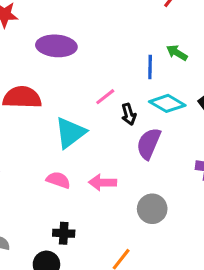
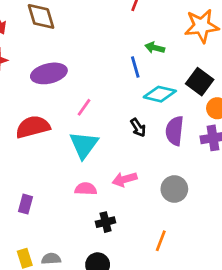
pink line: (105, 97) -> (84, 107), moved
black arrow: (129, 114) -> (138, 128), moved
purple semicircle: (149, 144) -> (175, 131), moved
black cross: (64, 233) -> (106, 222), moved

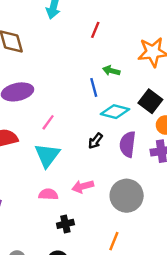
black arrow: (138, 128) -> (95, 141), turned 70
gray circle: (174, 189) -> (127, 196), size x1.4

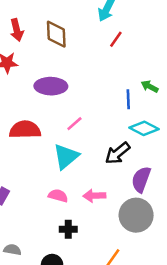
red line: (95, 30) -> (116, 39), moved
black arrow: (95, 141) -> (118, 153), size x1.5
purple semicircle: (128, 144) -> (141, 179), moved

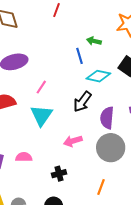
pink semicircle: (58, 196) -> (24, 157), moved

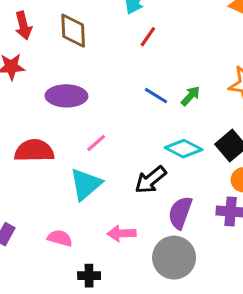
green arrow: (94, 41) -> (190, 96), turned 104
blue line: (79, 56) -> (156, 96), moved, turned -56
pink semicircle: (24, 157) -> (60, 238), moved

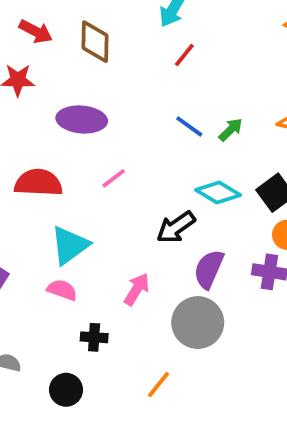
red arrow: (23, 26) -> (36, 31), turned -52
cyan triangle: (86, 184) -> (70, 245), moved
pink arrow: (122, 233) -> (137, 289), turned 120

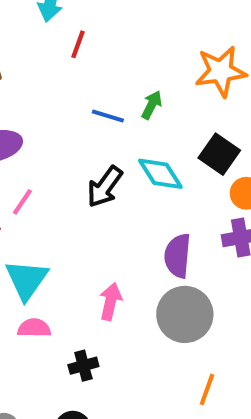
pink line: (114, 178) -> (22, 202), moved
cyan diamond: (218, 192) -> (160, 174), turned 45
black arrow: (176, 227) -> (105, 187), moved
orange line: (159, 385) -> (207, 389), moved

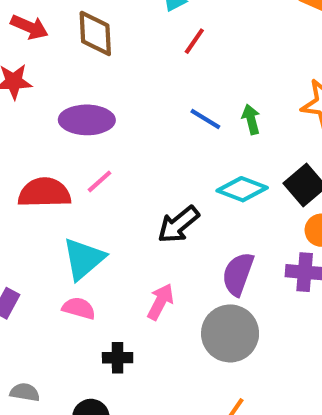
green arrow: (152, 105) -> (251, 119), turned -56
cyan diamond: (160, 174) -> (242, 189), turned -51
black arrow: (105, 187) -> (178, 224), moved

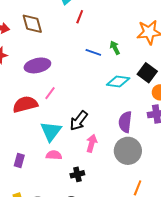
black arrow: (178, 224) -> (79, 121), moved

